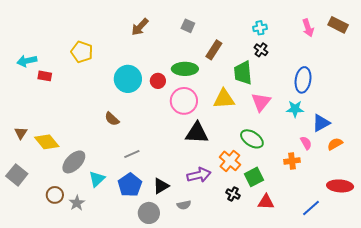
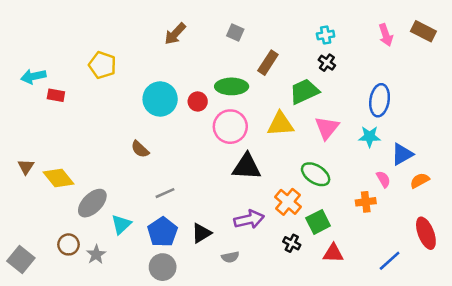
green trapezoid: (243, 73) -> (304, 91), turned 70
gray square: (17, 175) -> (21, 260), moved
red ellipse: (340, 186) -> (426, 233), turned 65
gray circle: (149, 213) -> (163, 267), moved

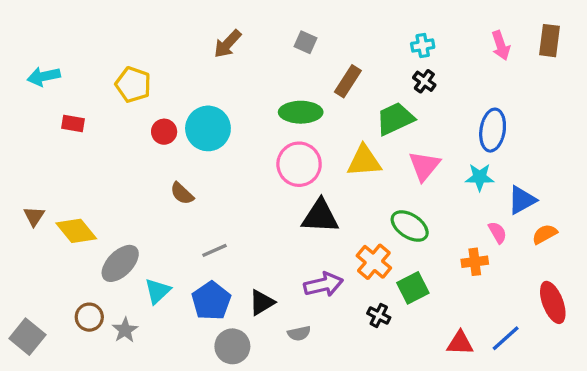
brown rectangle: (423, 31) -> (550, 41), turned 70
cyan arrow: (33, 76) -> (44, 76), moved
red circle: (198, 101) -> (164, 132), moved
red triangle: (333, 253) -> (460, 343), moved
gray circle: (163, 267) -> (232, 346), moved

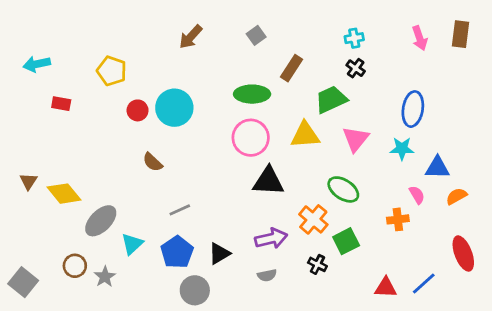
gray square: (306, 42) -> (256, 35), turned 30
blue triangle: (522, 200) -> (437, 168), turned 30
gray semicircle: (299, 333) -> (267, 275), moved

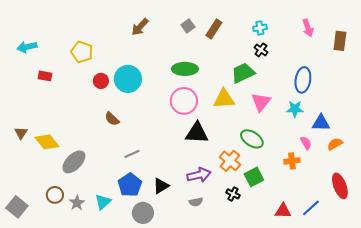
brown rectangle: (461, 34) -> (340, 41), moved
brown rectangle: (292, 68) -> (214, 29), moved
cyan triangle: (132, 244) -> (103, 202), moved

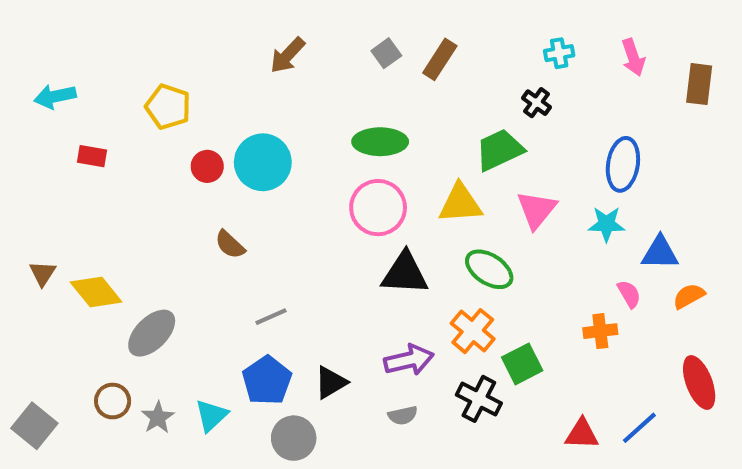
cyan cross: (260, 28) -> (559, 53), moved
green ellipse: (252, 139) -> (489, 269), moved
black cross: (233, 194) -> (479, 399), size x1.5

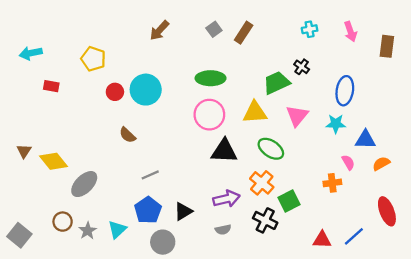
black cross: (537, 103) -> (302, 67), moved

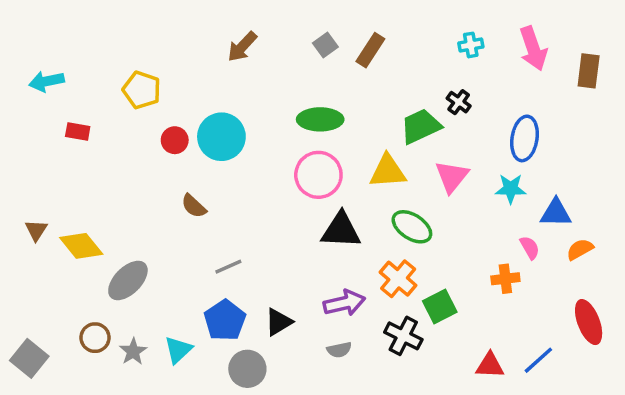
pink arrow: (351, 32) -> (533, 48), size x1.4

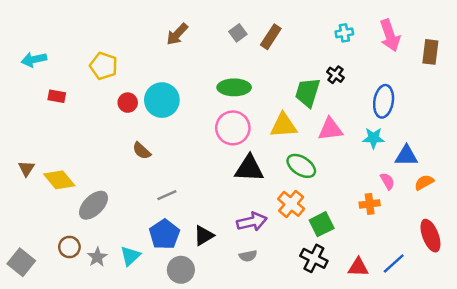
green trapezoid: (421, 126) -> (308, 92), turned -48
pink triangle: (452, 177) -> (330, 129), turned 44
black cross: (403, 336) -> (314, 258), moved

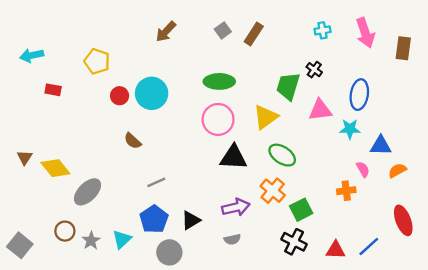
yellow triangle: (284, 125) -> (266, 117), turned -32
pink triangle: (330, 129) -> (320, 110), moved

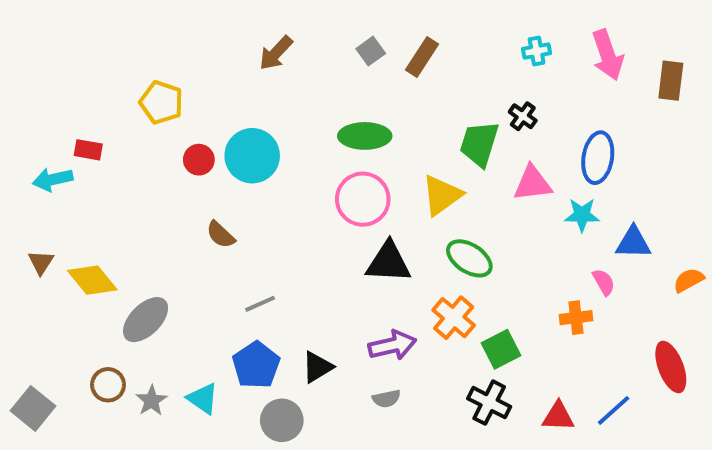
cyan arrow: (32, 55) -> (53, 179), moved
orange semicircle: (397, 171) -> (689, 280), moved
cyan triangle: (122, 239) -> (203, 399), turned -42

